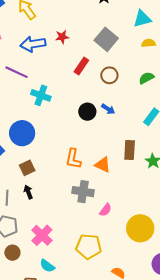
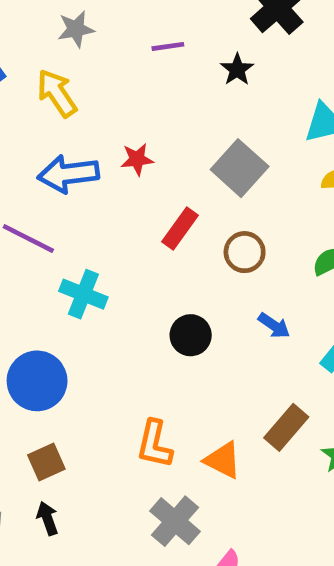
blue arrow: (108, 109) -> (274, 326), moved
brown rectangle: (130, 150) -> (286, 427), turned 36
gray cross: (83, 192) -> (175, 521), turned 30

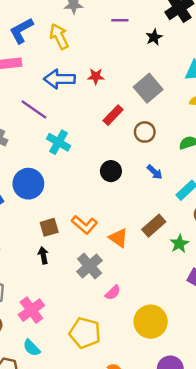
orange L-shape: (154, 444) -> (84, 225), turned -70
brown square: (46, 462) -> (49, 227), moved
black arrow: (47, 518) -> (43, 255), moved

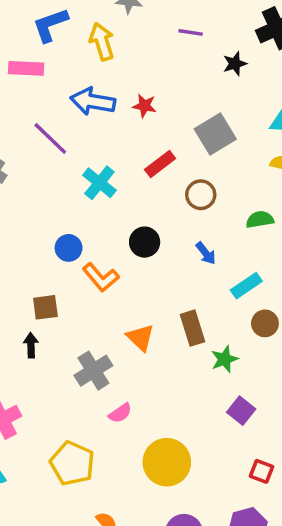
cyan cross: (58, 142) -> (99, 183), moved
blue circle: (28, 184) -> (69, 248), moved, size x0.6
orange L-shape: (84, 225) -> (101, 277), moved
brown rectangle: (154, 226) -> (193, 328), turned -75

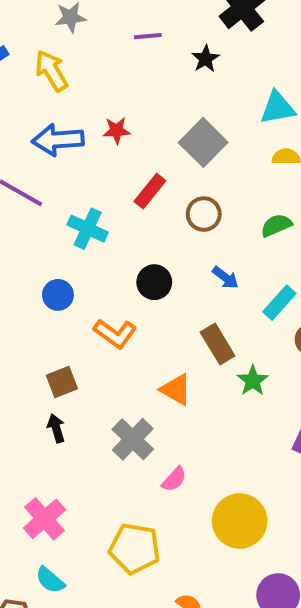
blue circle: (69, 248) -> (58, 295), moved
brown rectangle: (193, 328) -> (218, 344), moved
green star: (225, 359) -> (253, 381), moved

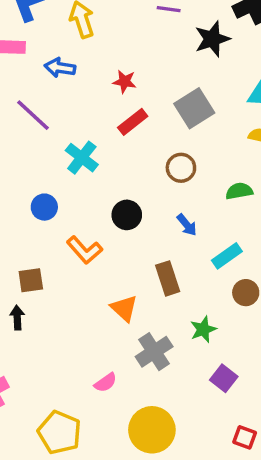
black star: (206, 59) -> (212, 39), size x1.5
blue arrow: (58, 140) -> (60, 68), moved, size x0.7
red rectangle: (150, 191) -> (133, 122), moved
green star: (253, 381) -> (203, 329), moved
gray cross: (133, 439) -> (154, 352), moved

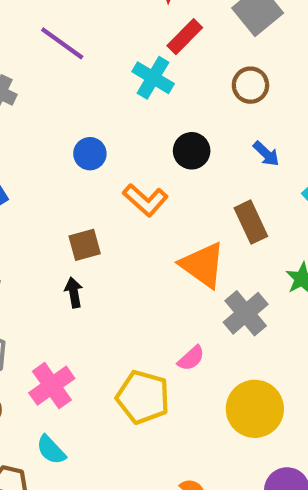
cyan cross: (82, 158) -> (153, 78), moved
orange triangle: (124, 308) -> (203, 265), size x1.4
yellow pentagon: (59, 433) -> (143, 397), moved

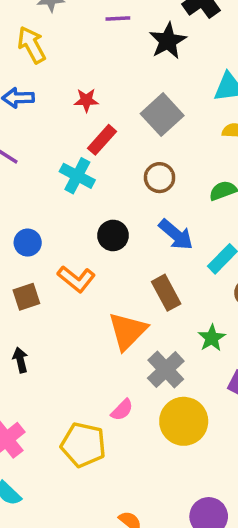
blue arrow: (266, 154) -> (176, 235), size x1.5
brown square: (85, 245) -> (26, 297), moved
orange triangle: (203, 265) -> (127, 331), turned 42
yellow circle: (255, 409) -> (184, 421), moved

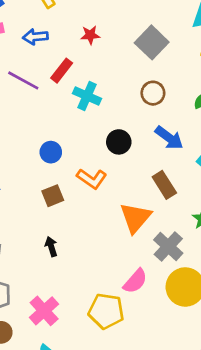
red rectangle: (102, 140) -> (62, 71), moved
pink semicircle: (122, 410) -> (135, 281), size x1.4

